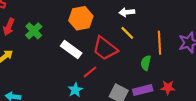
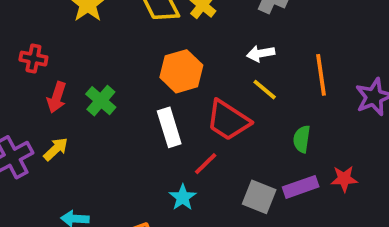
orange line: (160, 43) -> (321, 75), moved
white rectangle: (71, 50) -> (169, 127), turned 42

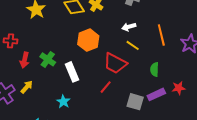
white rectangle: (169, 127) -> (72, 72), moved
cyan star: (183, 197) -> (63, 102), moved

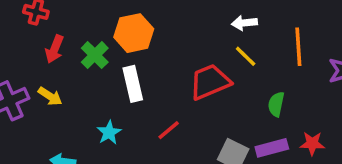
orange hexagon: (88, 40) -> (134, 33), moved
red trapezoid: (115, 63) -> (210, 82), turned 120
yellow arrow: (27, 87) -> (50, 96), turned 72
red line: (106, 87) -> (169, 130), moved

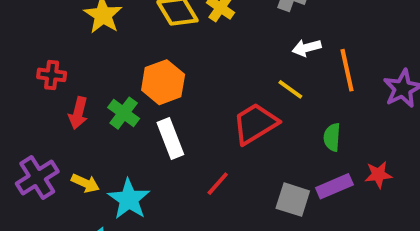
white arrow: (244, 23) -> (307, 48), moved
yellow arrow: (50, 96) -> (85, 183), moved
cyan star: (109, 133) -> (129, 199), moved, size x1.5

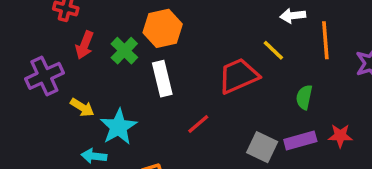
purple cross: (37, 178) -> (44, 76), moved

